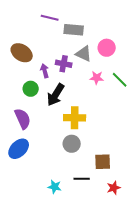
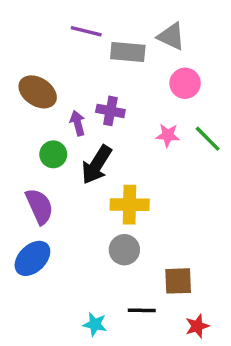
gray triangle: (84, 54) -> (171, 36), moved

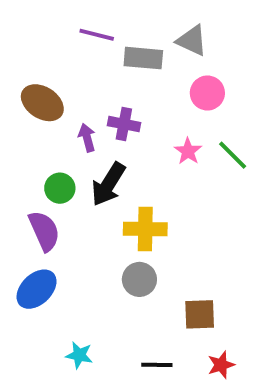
pink star: (168, 135) -> (188, 151), turned 30
green circle: (53, 154) -> (60, 188), moved
black line: (142, 310) -> (157, 365), moved
cyan star: (95, 324) -> (79, 355), moved

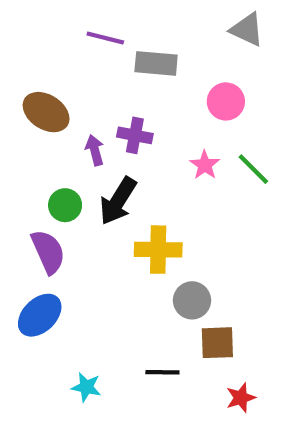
gray triangle: (192, 41) -> (247, 30), moved
gray circle: (139, 279) -> (192, 300), moved
black line: (157, 365) -> (162, 372), moved

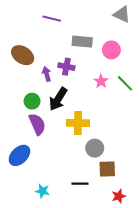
gray rectangle: (156, 63) -> (82, 42), moved
purple semicircle: (48, 252) -> (37, 124), moved

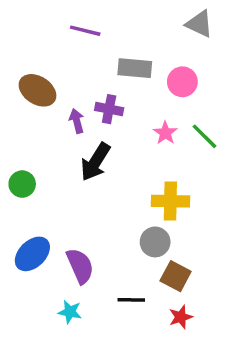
green circle: (32, 101) -> (22, 184), moved
yellow cross: (78, 123) -> (170, 201), moved
purple semicircle: (37, 124) -> (80, 266), moved
brown square: (107, 169) -> (176, 276), turned 30
red star: (119, 196) -> (181, 317), moved

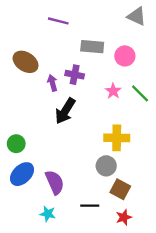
green circle: (22, 184) -> (16, 144), moved

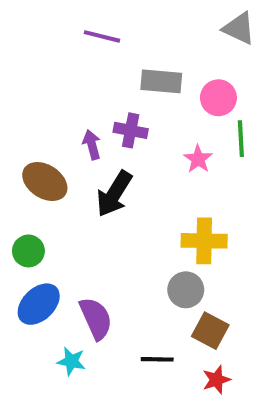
brown ellipse: (26, 62) -> (45, 182), moved
green line: (140, 93) -> (241, 139), moved, turned 42
cyan star: (48, 214) -> (71, 361), moved

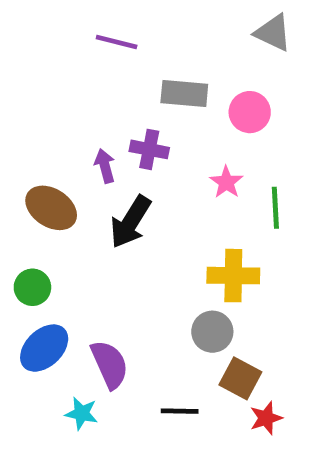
green line: (241, 139) -> (275, 208), moved
red star: (216, 380) -> (266, 418), moved

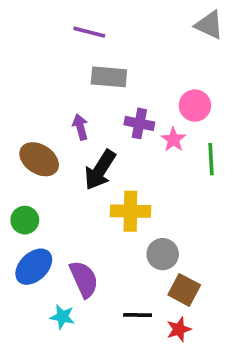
gray rectangle: (184, 93) -> (109, 77), moved
pink circle: (250, 112) -> (195, 106), moved
purple cross: (149, 149) -> (139, 123), moved
yellow cross: (233, 276) -> (130, 211), moved
red star: (266, 418) -> (179, 329), moved

